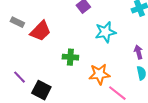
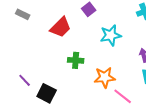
gray rectangle: (17, 22) -> (23, 14), moved
red trapezoid: (40, 31) -> (61, 27), moved

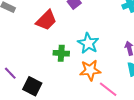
cyan star: (111, 35) -> (88, 43), moved, turned -30

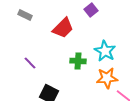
purple line: (10, 73) -> (30, 63), moved

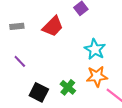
gray rectangle: (25, 15) -> (17, 26), moved, turned -32
green cross: (78, 61) -> (68, 87), moved, turned 35

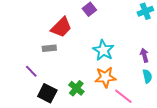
gray rectangle: (17, 26) -> (49, 48), moved
purple line: (20, 61) -> (31, 71), moved

